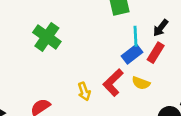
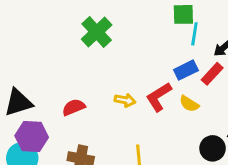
cyan line: (136, 36) -> (194, 34), moved
yellow arrow: (84, 92) -> (125, 100), turned -72

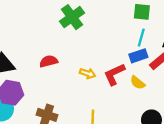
cyan line: (194, 34) -> (141, 38), moved
red semicircle: (74, 107) -> (49, 61), moved

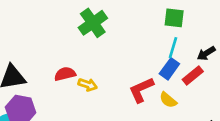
blue rectangle: (138, 56) -> (169, 69), turned -36
yellow arrow: (88, 73) -> (88, 85), moved

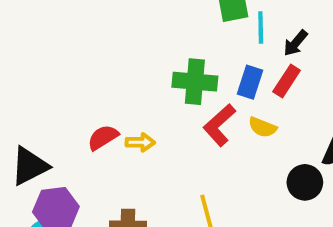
green cross: (93, 23) -> (195, 82), moved, turned -32
cyan line: (173, 48) -> (261, 28), moved

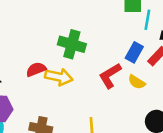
green cross: (195, 82) -> (72, 44), moved
yellow arrow: (140, 142) -> (59, 77), size x1.5

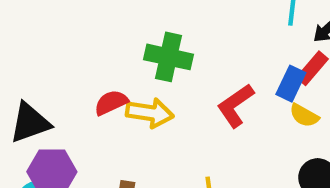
blue rectangle: (134, 52) -> (291, 84), moved
yellow semicircle: (137, 82) -> (304, 116), moved

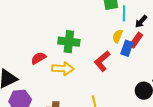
red semicircle: (111, 103) -> (39, 58), moved
yellow semicircle: (304, 116) -> (118, 36), moved, turned 88

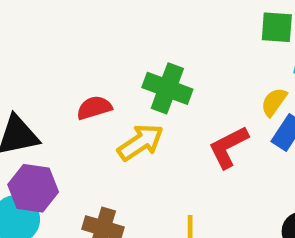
yellow arrow: (63, 69) -> (141, 142), turned -50

